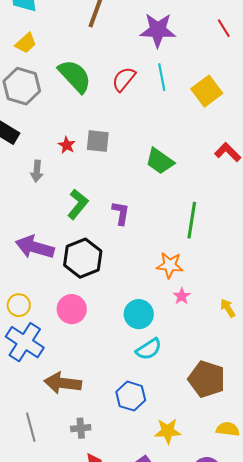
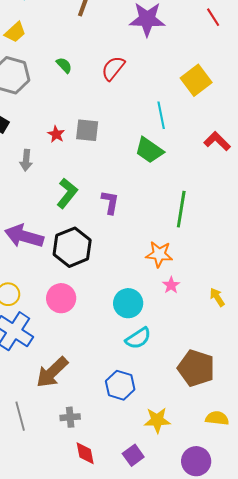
green semicircle: (75, 76) -> (64, 65), size x0.5
cyan line: (162, 77) -> (161, 115), moved
brown arrow: (63, 383) -> (52, 372), turned -51

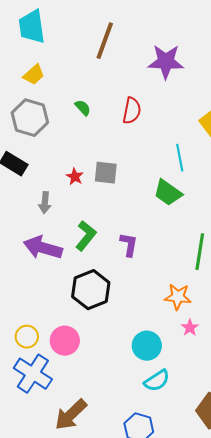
red semicircle: (113, 68) -> (132, 111), turned 152
purple arrow: (24, 236) -> (43, 248), moved
pink circle: (61, 298) -> (65, 341), moved

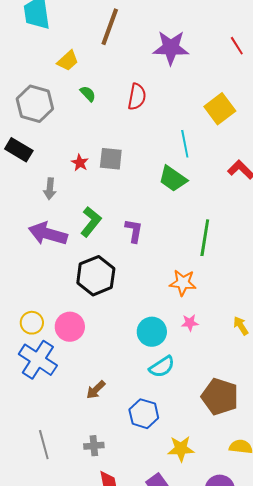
yellow trapezoid: (34, 75) -> (68, 61), moved
pink star: (190, 328) -> (190, 323), moved, turned 30
brown arrow: (71, 415) -> (96, 390), moved, size x0.6

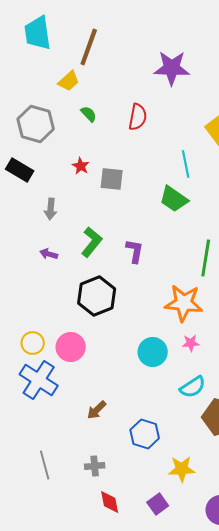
brown line: (110, 27) -> (89, 47), moved
red star: (80, 163) -> (81, 166), moved
purple arrow: (48, 234) -> (49, 254), size x0.5
orange star: (183, 283) -> (184, 303), size x1.4
cyan semicircle: (162, 367) -> (193, 387), moved

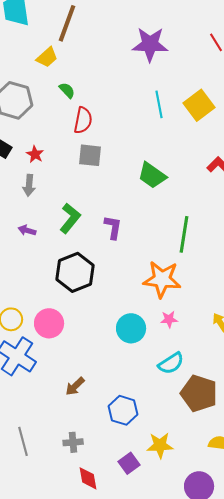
red semicircle: (138, 117) -> (83, 120), moved
cyan line: (186, 164) -> (159, 104), moved
red star: (81, 166) -> (35, 154), moved
purple square: (158, 504) -> (129, 463), moved

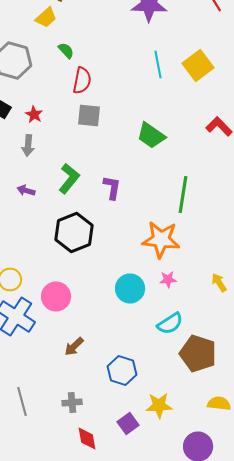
pink circle: (49, 323) -> (56, 296), moved

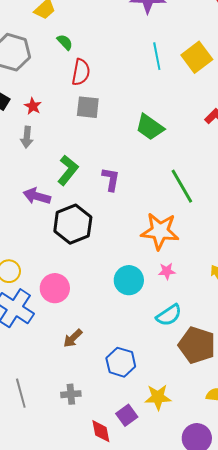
purple arrow: (26, 190) -> (37, 196), moved, size x1.5
green line: (183, 194) -> (182, 186), turned -39
red diamond: (87, 438) -> (101, 431), moved

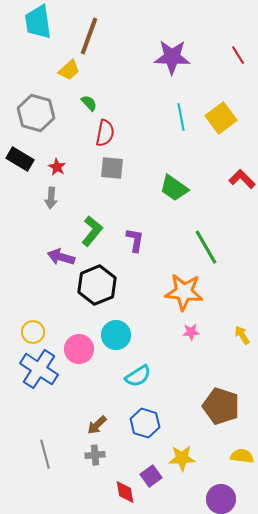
cyan circle: (129, 280) -> (116, 335), moved
cyan semicircle: (169, 315) -> (138, 376), moved
brown arrow: (73, 338) -> (97, 425), moved

